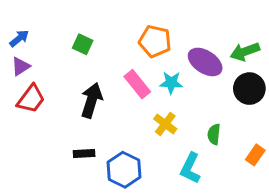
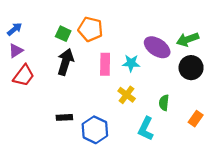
orange pentagon: (155, 41) -> (90, 29), moved
pink rectangle: (137, 84) -> (105, 64), turned 40
black arrow: (91, 100) -> (65, 62), moved

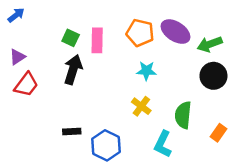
blue arrow: (15, 29) -> (16, 15), moved
orange pentagon: (90, 29) -> (140, 33), moved
purple ellipse: (157, 47) -> (176, 32), moved
pink rectangle: (105, 64) -> (97, 40), moved
green semicircle: (164, 103) -> (183, 115), size x1.5

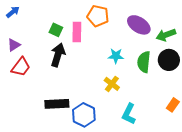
orange pentagon: (140, 33) -> (98, 16), moved
green semicircle: (183, 115) -> (144, 62), moved
black rectangle: (72, 131) -> (57, 104), size x1.6

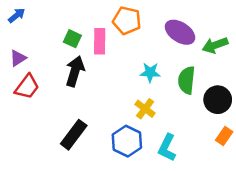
black circle: (169, 60) -> (218, 100), moved
black rectangle: (57, 104) -> (74, 135), turned -50
blue hexagon: (84, 115) -> (127, 141), moved

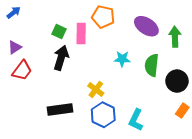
green arrow: (215, 45) -> (175, 37), turned 108
yellow cross: (145, 109) -> (96, 89), moved
black rectangle: (74, 135) -> (60, 109), turned 45

